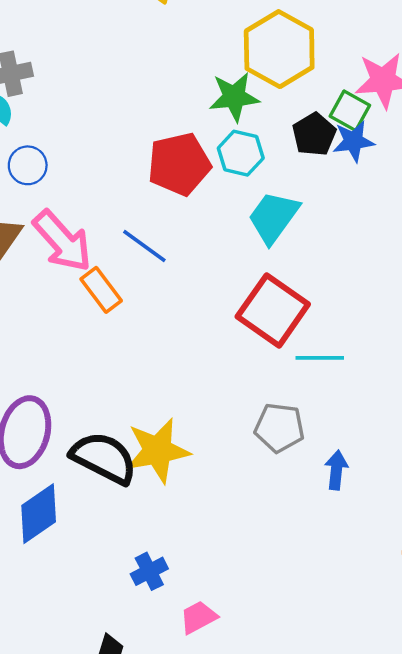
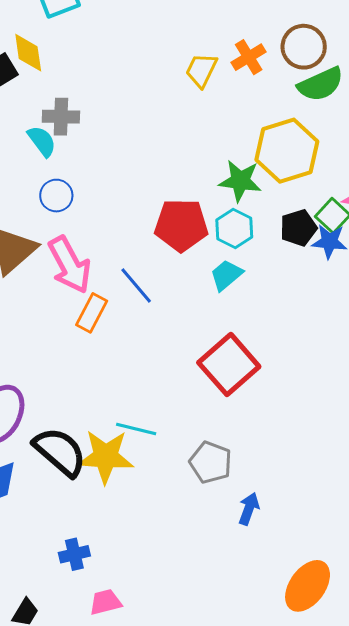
cyan trapezoid: (274, 217) -> (226, 275), moved, size x0.7
orange rectangle: (101, 290) -> (92, 313), turned 51
cyan line: (320, 358) -> (136, 429), moved

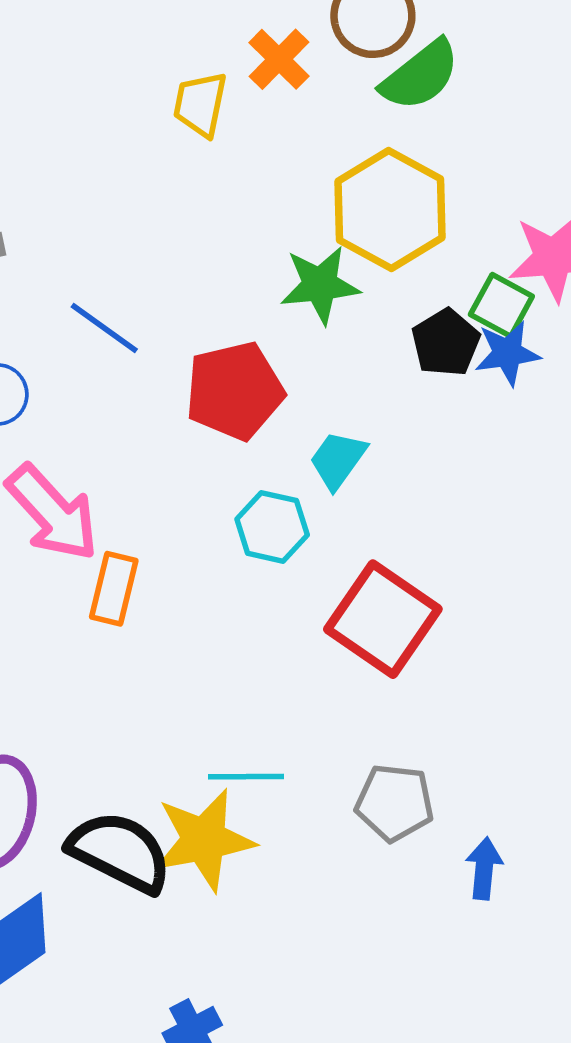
cyan hexagon: (234, 229) -> (272, 527), moved
blue line: (136, 285) -> (104, 328), moved

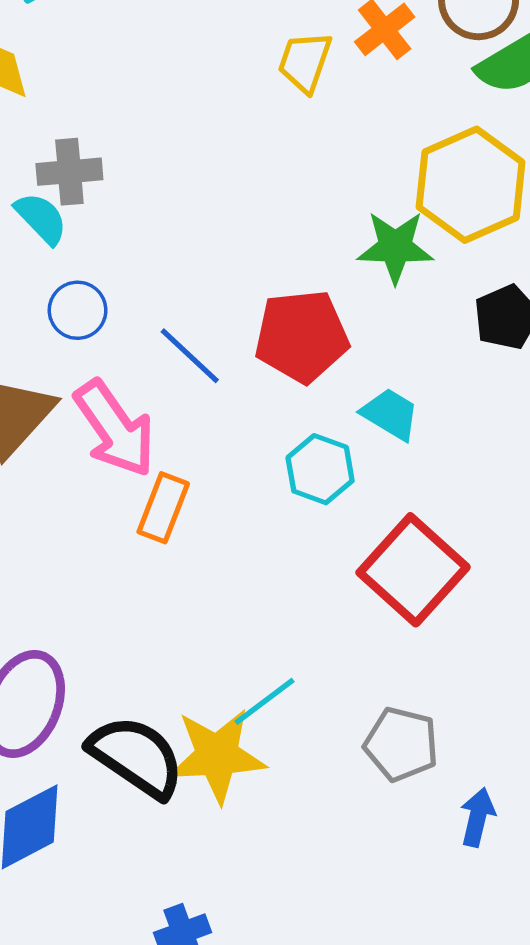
blue line: (104, 328) -> (190, 356), moved
cyan trapezoid: (338, 460) -> (390, 414), turned 78
cyan line: (246, 777) -> (265, 701), turned -44

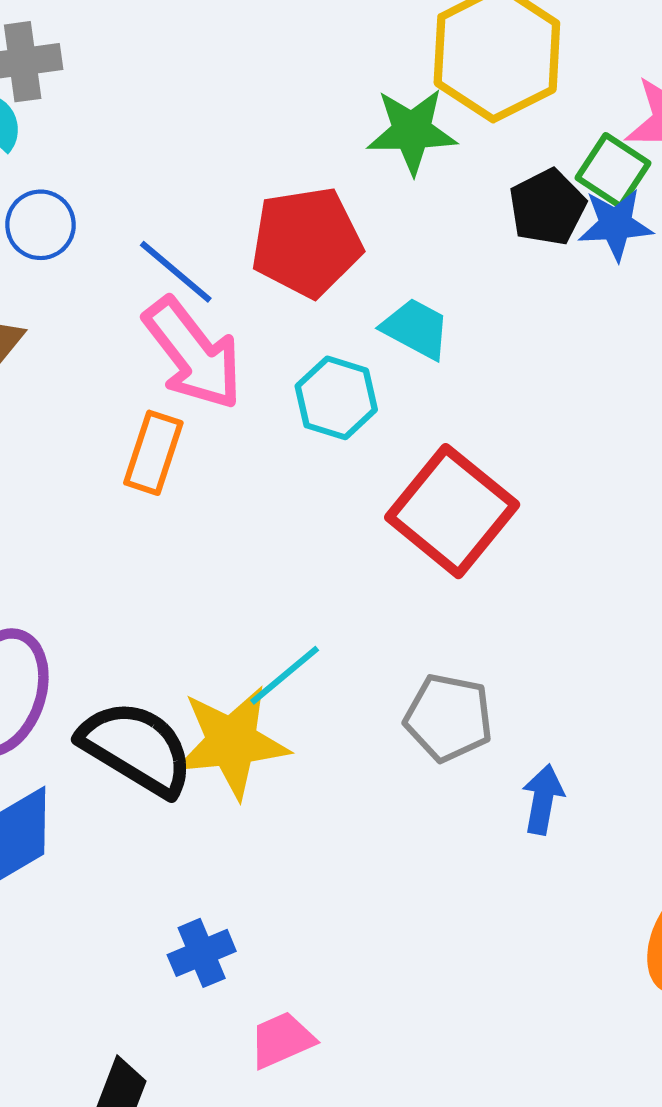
pink arrow: (115, 429) -> (193, 354), moved

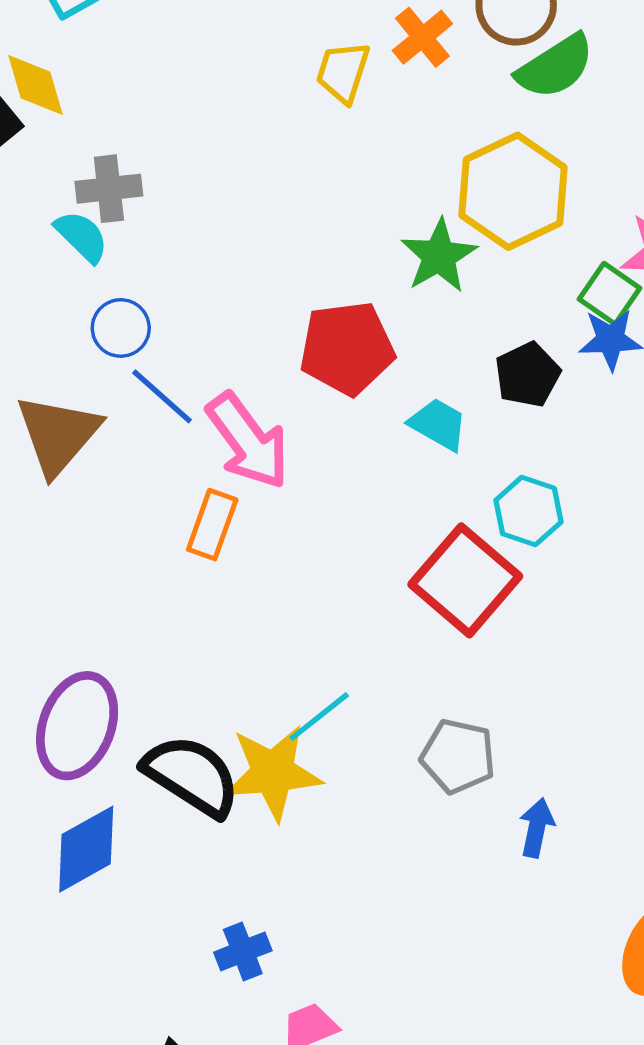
green star: (412, 131) -> (439, 256), turned -30
black pentagon: (547, 207) -> (527, 375), moved
blue line: (176, 272) -> (162, 396), moved
cyan hexagon: (336, 398) -> (528, 511), moved

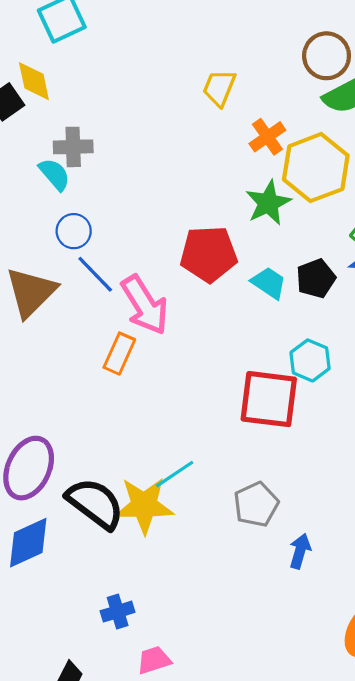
orange cross: (422, 37) -> (267, 137), moved
cyan trapezoid: (438, 424) -> (269, 283), moved
red square: (465, 580) -> (269, 399), turned -38
gray pentagon: (458, 756) -> (256, 504), turned 30

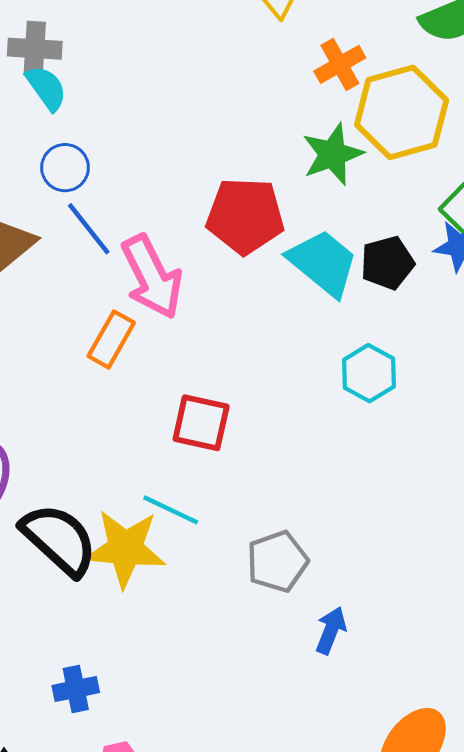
gray cross: (73, 147) -> (35, 49), moved
cyan trapezoid: (269, 283) -> (323, 263), size x1.5
red square: (269, 399) -> (201, 423), moved, size x0.7
cyan line: (175, 474) -> (171, 510), turned 54

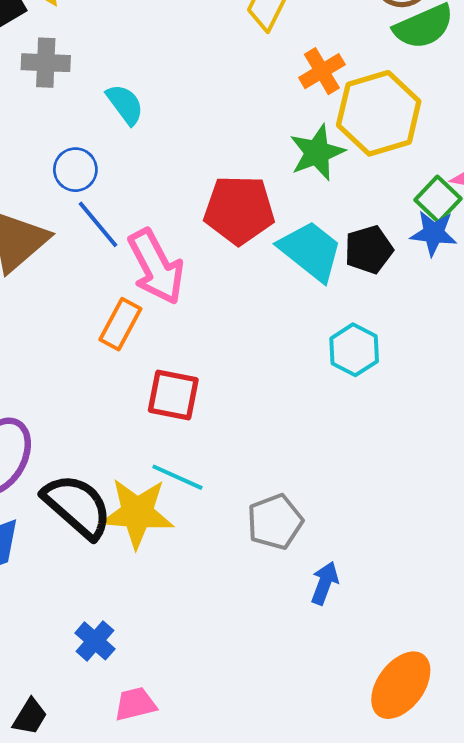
cyan semicircle: (46, 88) -> (125, 104), moved
red square: (201, 423) -> (173, 395), moved
blue cross: (76, 689) -> (95, 641), turned -36

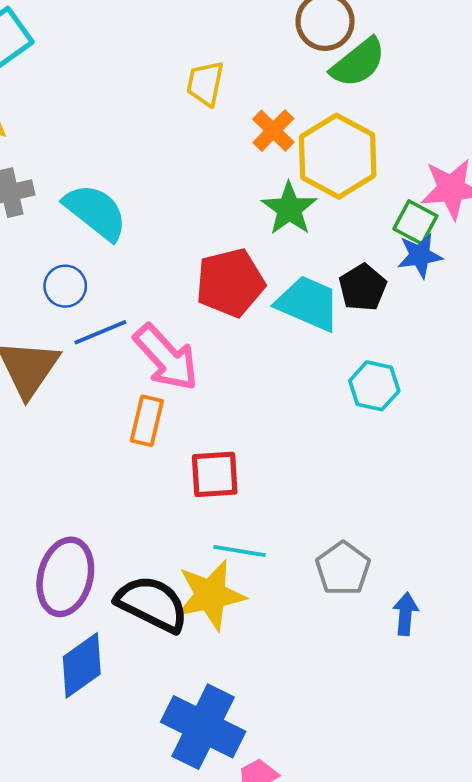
cyan semicircle: (125, 104) -> (96, 212), size x1.6
blue line: (98, 224) -> (100, 332), turned -58
blue cross: (95, 641) -> (203, 727), size x2.0

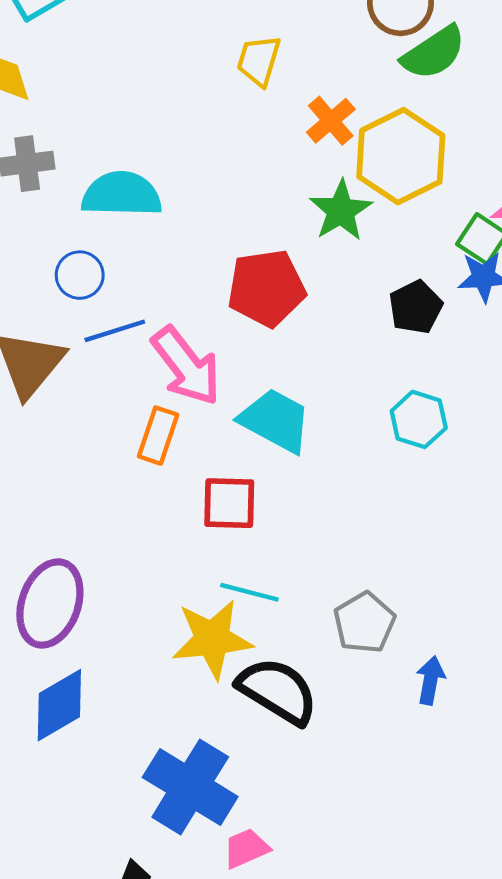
cyan semicircle: (96, 212) -> (122, 194), turned -42
cyan trapezoid: (308, 303) -> (275, 420), moved
black semicircle: (152, 604) -> (278, 691), moved

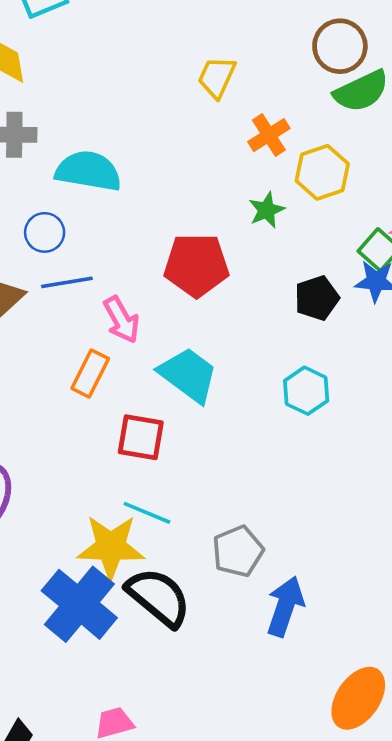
yellow hexagon: (401, 156) -> (322, 172), size x0.7
green star: (341, 211) -> (267, 210), size x0.7
pink arrow: (186, 366) -> (121, 320), size x0.7
blue arrow: (430, 680) -> (285, 606), size x1.5
blue cross: (190, 787) -> (79, 604), moved

